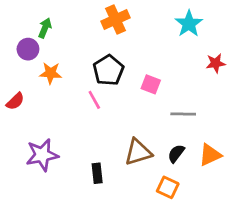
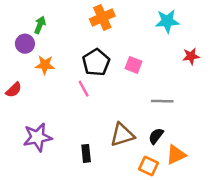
cyan star: (189, 24) -> (167, 21), turned 30
pink square: (151, 84) -> (134, 65), moved
orange triangle: (210, 155) -> (176, 155), moved

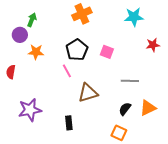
red semicircle: (14, 90) -> (11, 72), turned 144
brown triangle: (122, 135) -> (88, 93), moved
orange triangle: (176, 155) -> (148, 108), moved

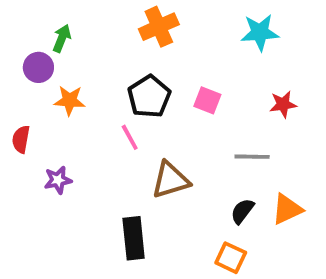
red star: (153, 45) -> (283, 104), moved
purple star: (30, 110) -> (58, 180), moved, size x0.6
black rectangle: (69, 123) -> (134, 238), size x1.5

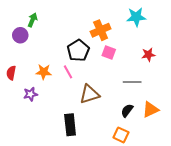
orange cross: (159, 27) -> (101, 30), moved
orange star: (70, 100) -> (44, 72), moved

